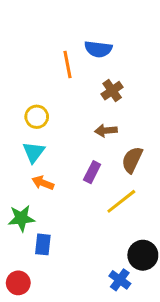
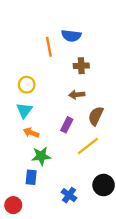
brown cross: (112, 91) -> (81, 66), turned 32
green star: (21, 218) -> (41, 156), moved
blue cross: (120, 280) -> (69, 195), moved

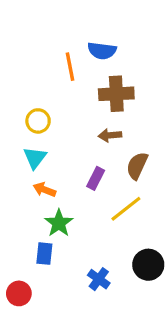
brown cross: (81, 66) -> (116, 94), size x1.5
green star: (41, 156) -> (59, 223), turned -30

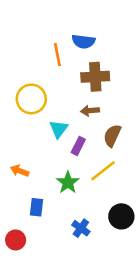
yellow circle: (38, 121) -> (31, 99), size x1.5
cyan triangle: (35, 158) -> (59, 129), moved
orange arrow: (44, 190) -> (20, 171), moved
green star: (59, 223) -> (68, 182), moved

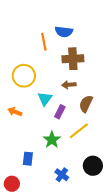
orange arrow: (20, 171) -> (15, 112), moved

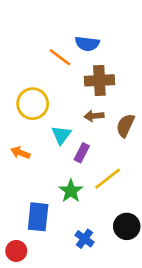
orange line: (44, 42) -> (60, 57), turned -42
brown semicircle: (86, 104) -> (125, 125), moved
blue rectangle: (28, 159) -> (38, 217), size x1.5

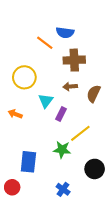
green star: (71, 191) -> (62, 150), moved, turned -30
blue cross: (84, 239) -> (63, 189), moved

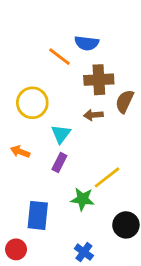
brown semicircle: (94, 94) -> (125, 101), moved
purple rectangle: (61, 114) -> (59, 163), moved

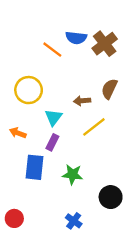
brown cross: (99, 80) -> (105, 44), moved, turned -35
yellow line: (107, 177) -> (94, 127), moved
blue rectangle: (38, 215) -> (34, 167), moved

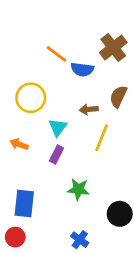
blue semicircle: (76, 38) -> (82, 69), moved
yellow line: (94, 127) -> (102, 138), turned -30
blue rectangle: (34, 167) -> (24, 204), moved

